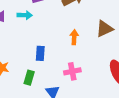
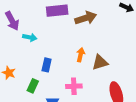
cyan arrow: (25, 15) -> (30, 37), moved
brown triangle: (104, 29) -> (100, 62), moved

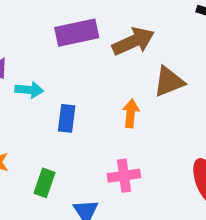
brown triangle: (100, 62) -> (169, 82), moved
blue rectangle: (47, 65) -> (67, 118), moved

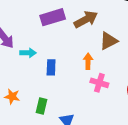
pink cross: (124, 176) -> (99, 83), moved, turned 30

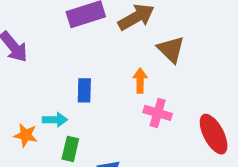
brown triangle: (109, 41) -> (171, 49), turned -48
cyan arrow: (28, 53) -> (55, 120), moved

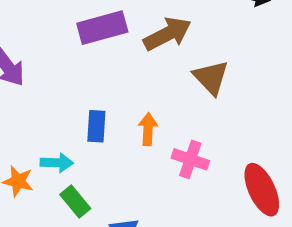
orange arrow: (140, 80) -> (148, 129), moved
green rectangle: (70, 149) -> (75, 201), turned -55

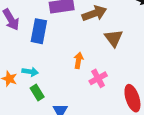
blue rectangle: (96, 126) -> (39, 31), moved, size x1.5
pink cross: (190, 159) -> (98, 78), turned 36

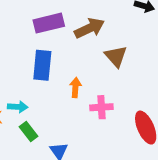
blue rectangle: (39, 31) -> (42, 65), moved
pink cross: (98, 78) -> (101, 107), turned 30

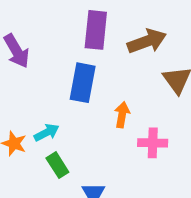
purple rectangle: (49, 23) -> (96, 30), turned -76
cyan arrow: (18, 107) -> (47, 133), turned -36

